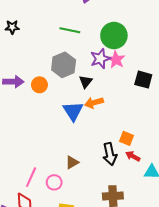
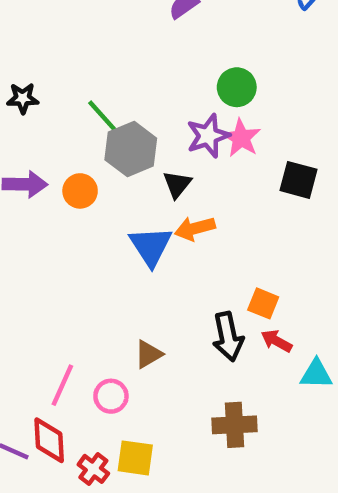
black star: (12, 27) -> (23, 98), moved
green line: (70, 30) -> (104, 118), moved, turned 36
green circle: (114, 36) -> (237, 87), size x0.7

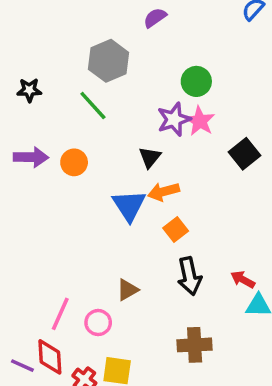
gray hexagon: (131, 149) -> (108, 61), moved
black square: (299, 180) -> (245, 154), turned 36
orange square: (263, 303) -> (176, 230), moved, turned 30
red arrow: (276, 341) -> (243, 279), moved

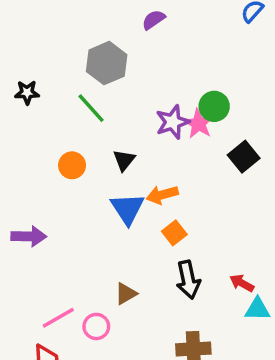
green circle: (196, 81) -> (214, 106), moved
purple arrow: (31, 157) -> (29, 236), moved
black triangle: (150, 157) -> (124, 160), moved
pink line: (60, 314) -> (58, 318), turned 36

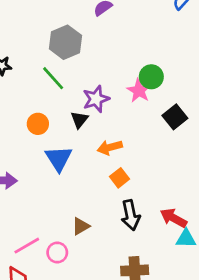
purple star: (173, 122) -> (96, 99), moved
blue triangle: (128, 209) -> (59, 158), moved
red arrow: (242, 283) -> (173, 218), size x1.4

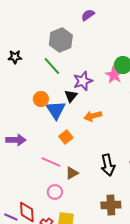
blue triangle: (59, 158) -> (56, 110), moved
orange square: (119, 178) -> (66, 137), moved
pink line: (27, 246) -> (51, 162), moved, turned 54

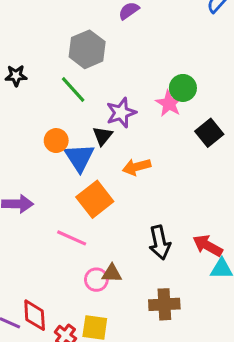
orange square: (66, 137) -> (95, 199), size x1.6
brown triangle: (72, 173) -> (112, 273), moved, turned 32
pink circle: (55, 192) -> (96, 280), moved

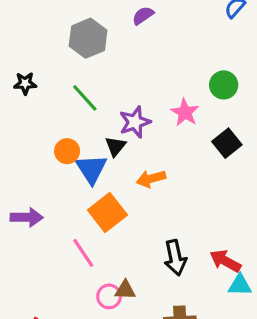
gray hexagon: (87, 49) -> (88, 38), moved
green circle: (183, 88) -> (224, 85), moved
pink line: (72, 238) -> (83, 253), turned 32

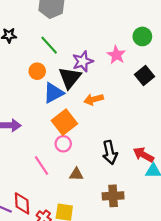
black triangle: (116, 146) -> (70, 78), size x1.6
orange circle: (67, 151) -> (37, 71), moved
blue triangle: (91, 169) -> (53, 93), turned 35
pink line: (83, 253) -> (42, 166), moved
pink circle: (109, 296) -> (63, 144), moved

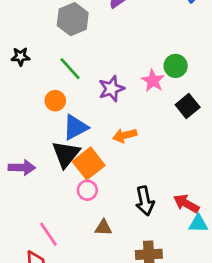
green circle: (142, 36) -> (176, 66), moved
black triangle: (70, 78) -> (66, 154), moved
pink line: (42, 166) -> (49, 234), moved

